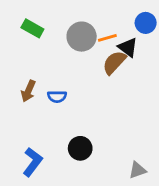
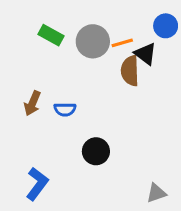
green rectangle: (32, 28) -> (51, 35), moved
brown semicircle: (114, 62) -> (130, 71), turned -45
black circle: (80, 148) -> (96, 151), moved

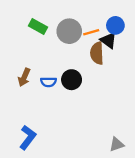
blue circle: (166, 26) -> (115, 25), moved
black circle: (96, 151) -> (72, 80), moved

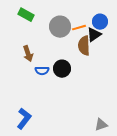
green rectangle: (38, 27) -> (26, 15), moved
black triangle: (108, 40) -> (94, 35), turned 49
brown arrow: (24, 77) -> (28, 54), moved, turned -42

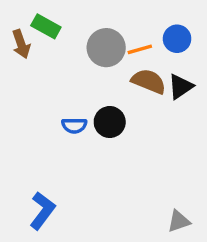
black triangle: (94, 35) -> (181, 87), moved
brown semicircle: (84, 46) -> (149, 81), turned 114
brown arrow: (28, 54) -> (21, 44), moved

